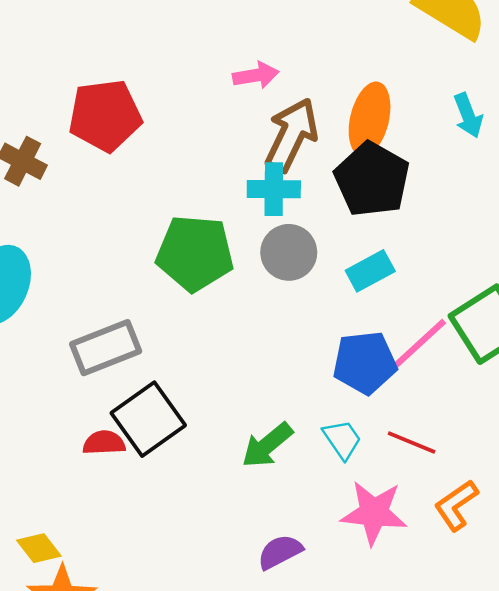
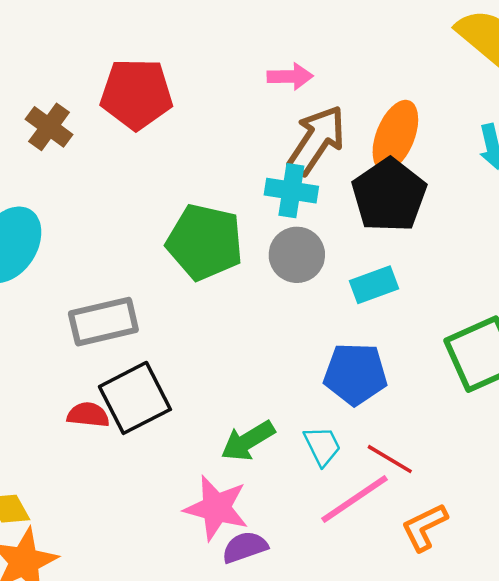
pink line: (416, 347) -> (354, 499), moved
pink star: (374, 513) -> (216, 508), moved

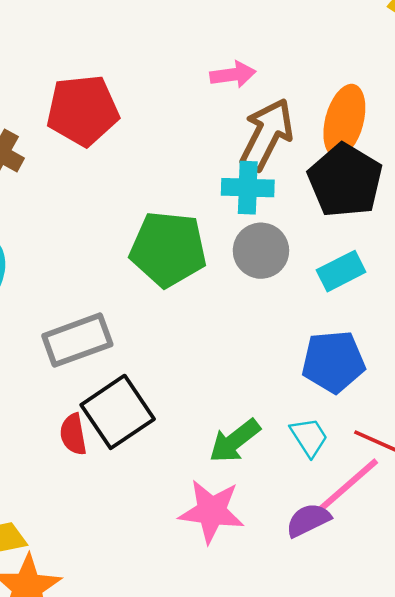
red semicircle: (88, 415) -> (73, 434), turned -99
purple semicircle: (245, 547) -> (308, 520), moved

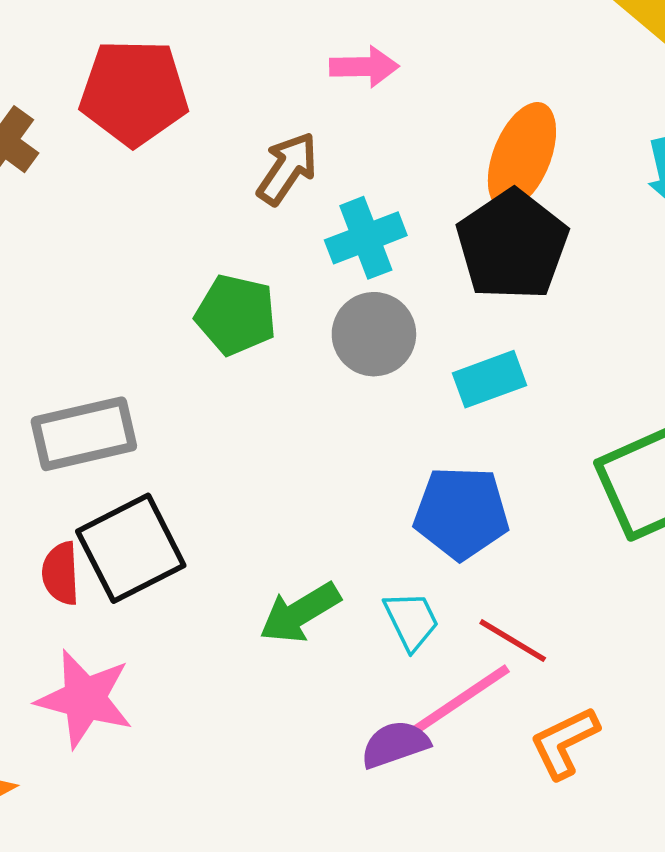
brown arrow: (267, 134) -> (287, 168), moved, size x0.7
cyan cross: (248, 188) -> (366, 238), turned -30
green pentagon: (168, 249) -> (236, 315), size x0.7
pink star: (211, 511) -> (85, 699), moved

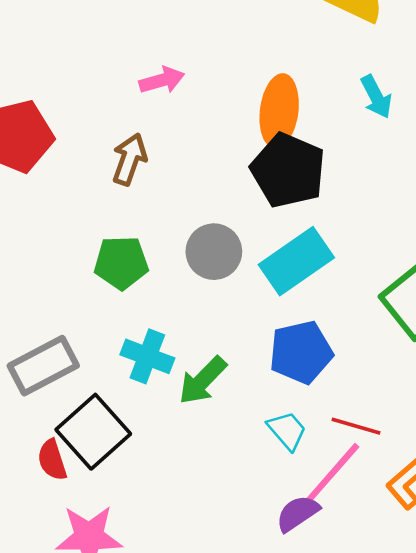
cyan cross: (366, 238) -> (147, 356), moved, turned -33
cyan rectangle: (490, 379) -> (296, 261), size x1.5
green arrow: (300, 613) -> (203, 380), moved

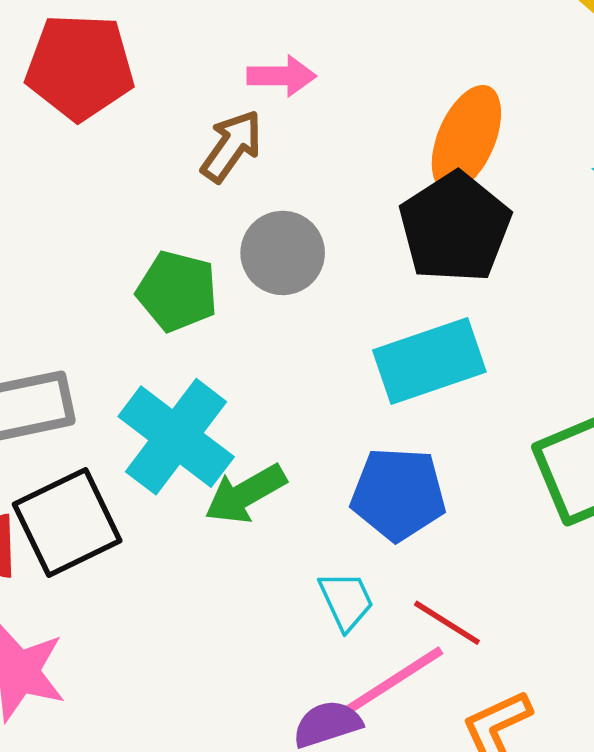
pink arrow: (162, 80) -> (282, 76), moved
gray circle: (214, 252) -> (283, 253), moved
cyan cross: (147, 356) -> (176, 437), size x1.5

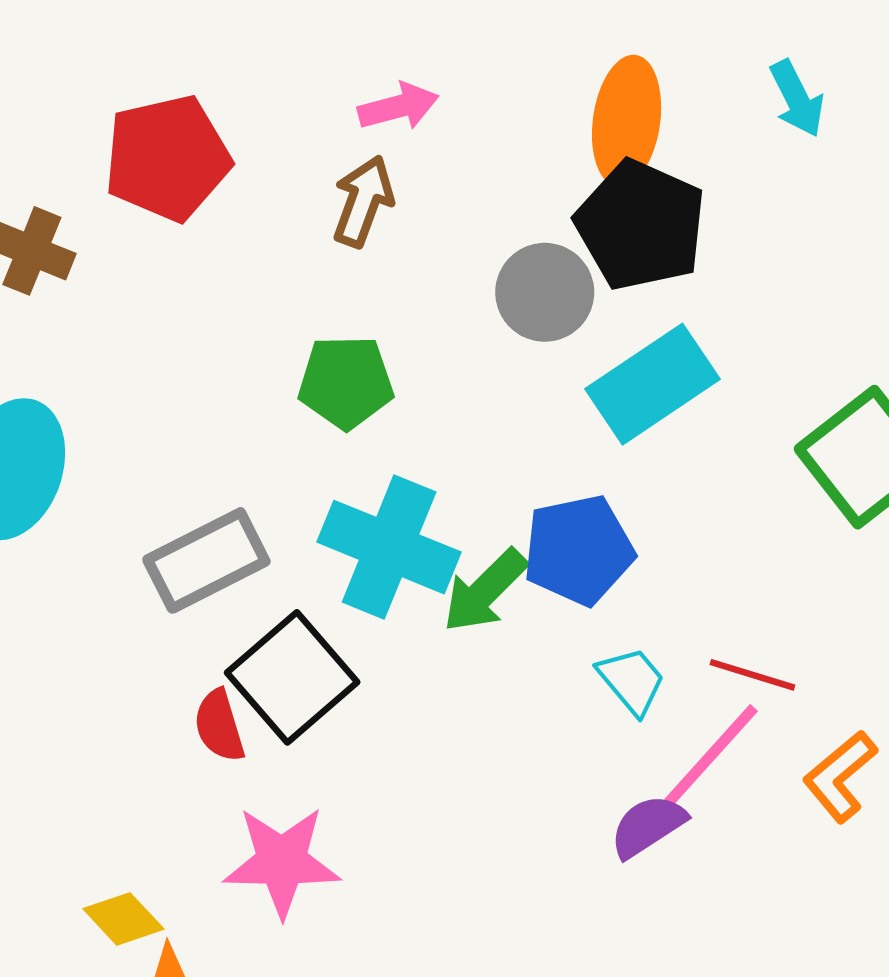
gray circle: (283, 253) -> (545, 292), moved
blue pentagon: (398, 494) -> (579, 550), moved

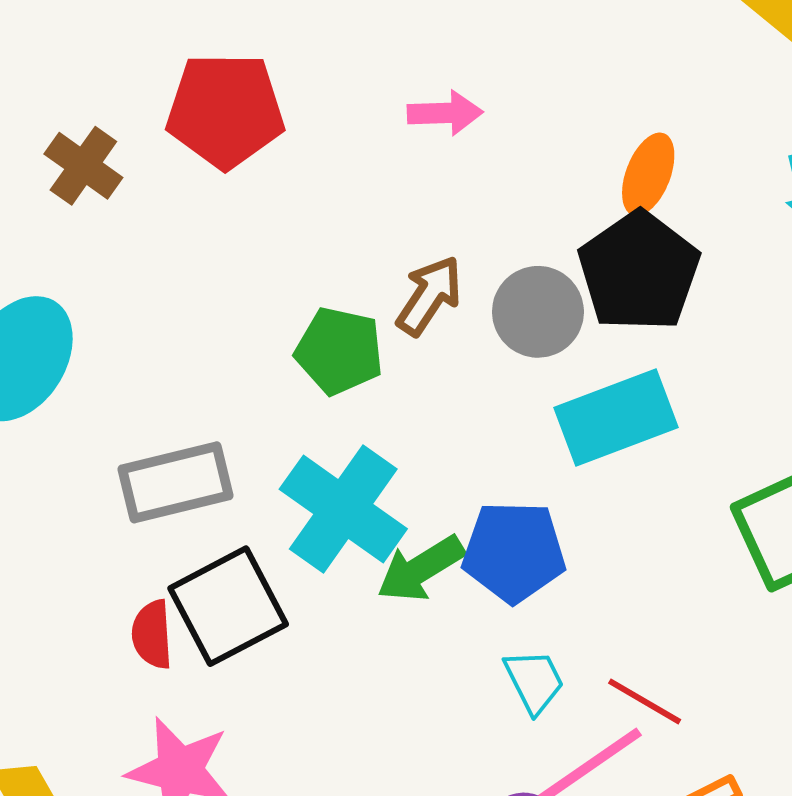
orange ellipse: (627, 121) -> (648, 174), size x0.7
brown arrow: (363, 201) -> (429, 296), moved

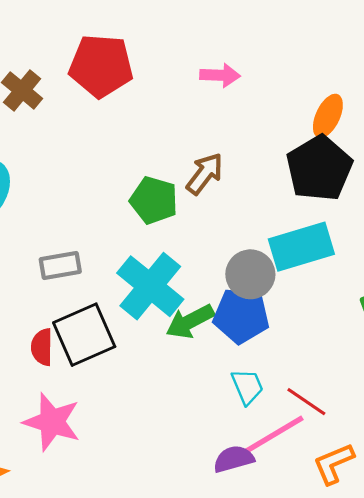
gray circle: (538, 312) -> (250, 274), moved
gray rectangle: (175, 482) -> (60, 266), size x0.7

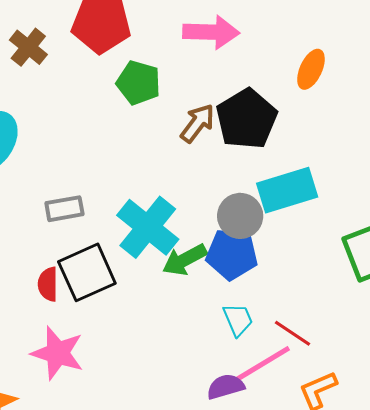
pink arrow: (220, 75) -> (211, 32), size x1.5
black pentagon: (319, 168) -> (247, 119), moved
green pentagon: (154, 200) -> (138, 83), moved

